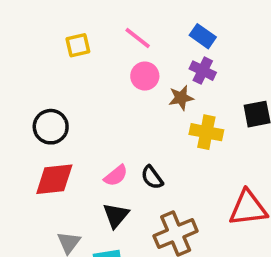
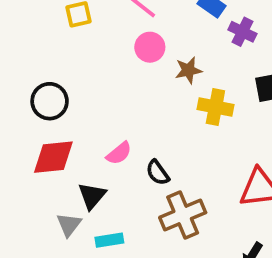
purple cross: (203, 71) -> (242, 32), moved
black semicircle: (152, 177) -> (158, 173), moved
black triangle: (116, 215) -> (92, 196), moved

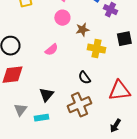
pink semicircle: (119, 153) -> (51, 50), moved
black semicircle: (158, 173) -> (84, 78), moved
black triangle: (92, 196) -> (46, 95), moved

